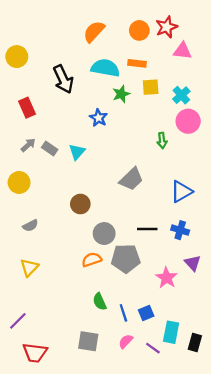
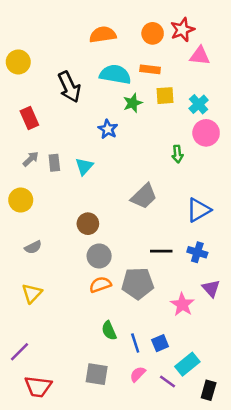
orange semicircle: (94, 32) -> (103, 35), turned 40
gray rectangle: (50, 148) -> (54, 163), turned 49
gray circle: (104, 234) -> (99, 256), moved
cyan rectangle: (171, 332) -> (187, 364), turned 40
black rectangle: (195, 342) -> (209, 390), moved

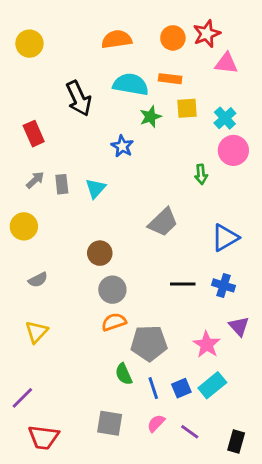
yellow circle: (18, 62) -> (29, 44), moved
gray pentagon: (138, 283) -> (149, 343), moved
cyan rectangle: (187, 364) -> (212, 385), moved

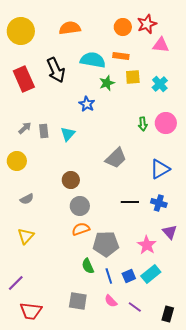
orange semicircle: (117, 39) -> (70, 28), moved
yellow circle: (29, 44) -> (21, 31), size x1.4
red rectangle: (34, 134) -> (24, 79), moved, size x1.4
pink circle: (233, 150) -> (166, 123), moved
pink semicircle: (156, 423) -> (111, 301), turned -88

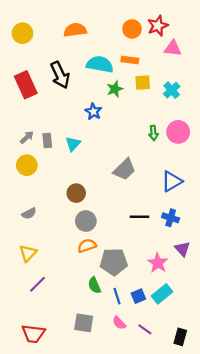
yellow circle: (21, 31) -> (23, 33), size x0.7
yellow circle: (17, 161) -> (27, 165), moved
purple line: (16, 283) -> (38, 284), moved

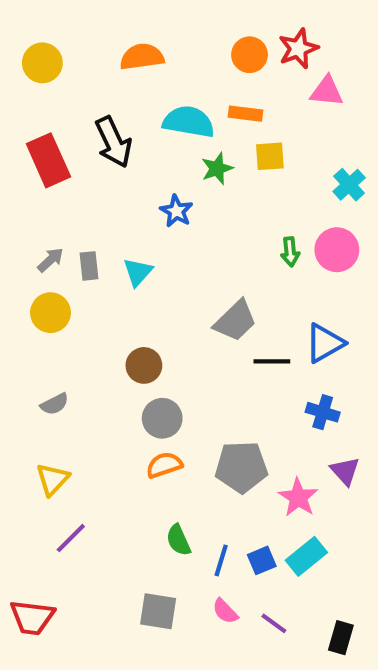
cyan cross: (172, 90) -> (349, 185), moved
black line: (139, 217) -> (272, 361), moved
gray pentagon: (114, 262) -> (241, 467), moved
blue line: (117, 296) -> (221, 560), turned 35
red trapezoid: (33, 334) -> (32, 617), moved

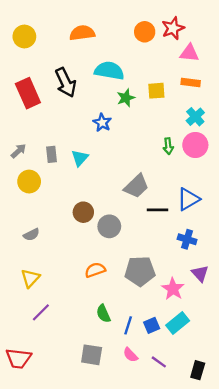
orange rectangle: (245, 114) -> (191, 82), moved
cyan cross: (349, 185) -> (195, 117), moved
gray arrow: (50, 260) -> (18, 151), moved
gray circle: (162, 418) -> (109, 226), moved

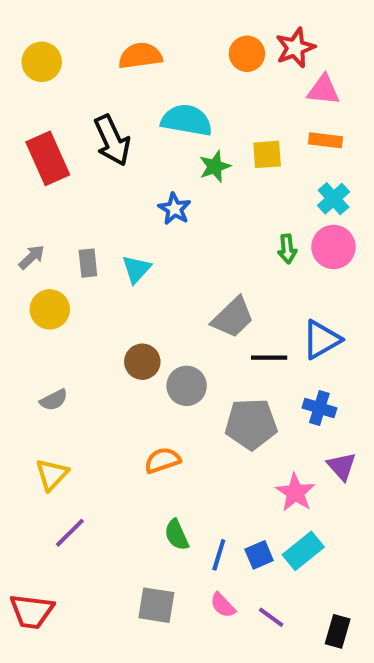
gray pentagon: (140, 271) -> (251, 424), moved

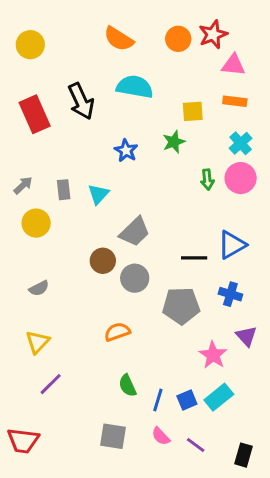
orange semicircle: (140, 56) -> (119, 39), moved, turned -140
green star: (215, 166) -> (174, 142), moved
gray trapezoid: (233, 317) -> (135, 232), moved

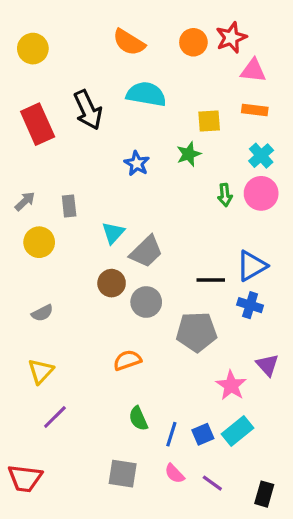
cyan triangle: (98, 194) -> (113, 233), moved
blue cross: (230, 294) -> (250, 305), moved

